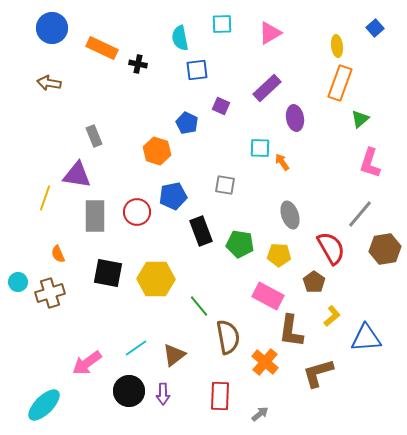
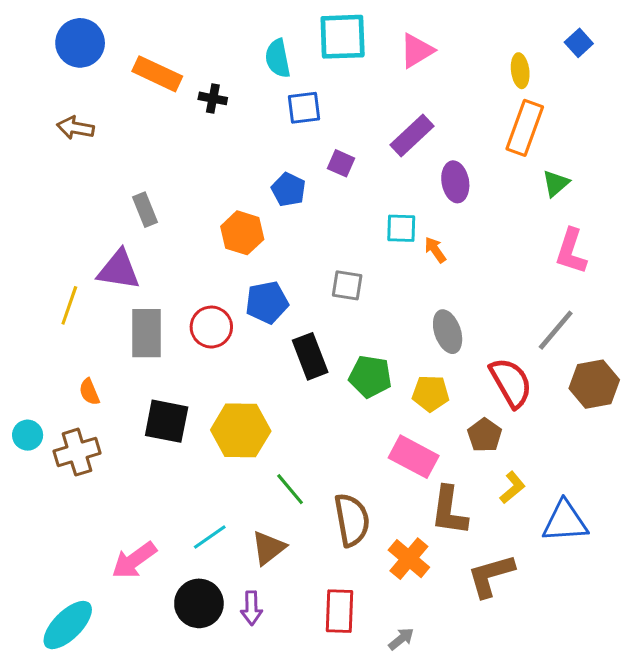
cyan square: (222, 24) -> (343, 37), size x1.6
green line: (199, 306) -> (290, 489), moved

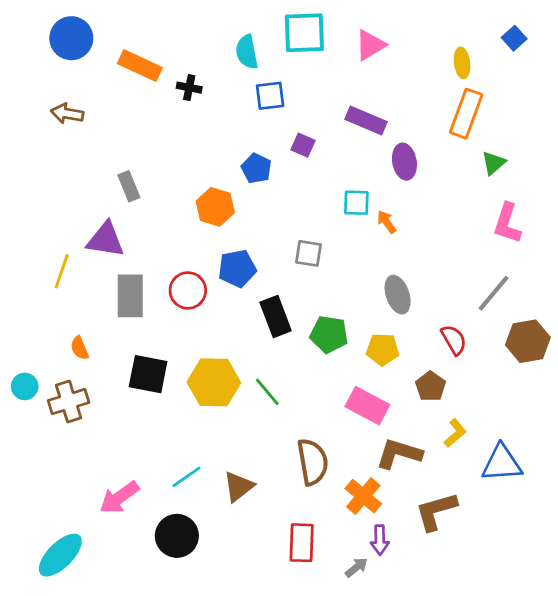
purple rectangle: (412, 136) -> (366, 120), turned 66
red semicircle: (511, 383) -> (454, 340), size x0.7
green line: (290, 489) -> (267, 392), moved
brown L-shape: (449, 511) -> (399, 454), turned 99
purple arrow: (251, 608) -> (380, 540), moved

